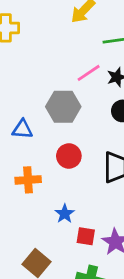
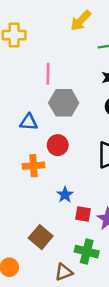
pink line: (89, 73) -> (48, 74), moved, turned -55
red circle: (69, 156) -> (58, 145), moved

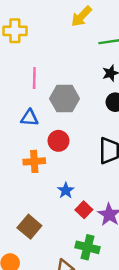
pink line: (48, 74) -> (34, 78), moved
red square: (83, 214) -> (84, 210), turned 35
brown square: (41, 237) -> (29, 227), moved

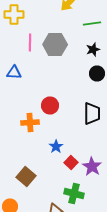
pink line: (34, 78) -> (30, 42), moved
gray hexagon: (65, 99) -> (55, 44), moved
blue triangle: (29, 118) -> (14, 72), moved

